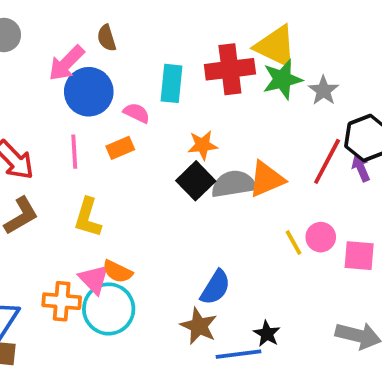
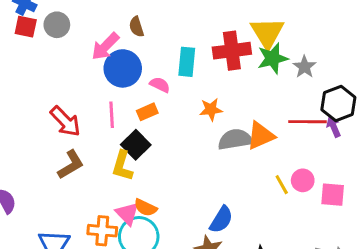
yellow triangle: (276, 46) -> (267, 33), turned 33
red line: (327, 161) -> (307, 122), turned 63
black square: (196, 181) -> (136, 145), moved

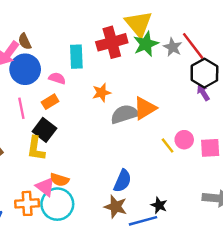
brown semicircle: (136, 27) -> (25, 41), moved
red line: (307, 122) -> (193, 46), moved, turned 60

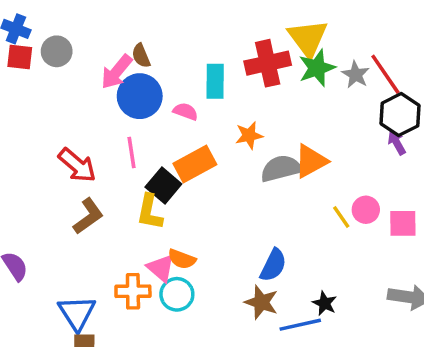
orange rectangle: (50, 102) -> (195, 164), moved, size x1.6
cyan circle: (57, 204) -> (177, 294), size x0.7

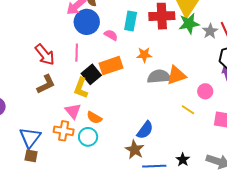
pink circle: (366, 210) -> (205, 91), moved
yellow line: (341, 217) -> (188, 110), turned -32
pink triangle: (161, 268) -> (73, 111), moved
black star: (325, 303) -> (183, 160), moved

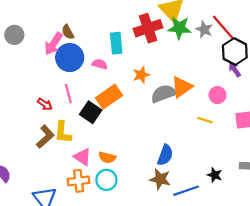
green star: (189, 24) -> (179, 28), turned 30
red arrow: (45, 55) -> (45, 104), moved, size x0.6
yellow L-shape: (81, 88) -> (63, 132), moved

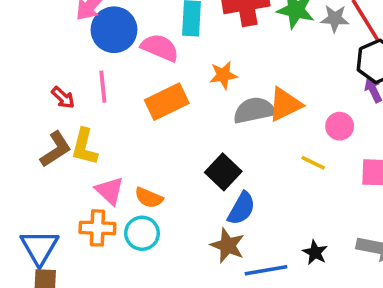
gray star: (204, 29) -> (335, 19), turned -30
pink semicircle: (100, 64) -> (160, 48), size x1.5
black square: (91, 112) -> (223, 172), moved

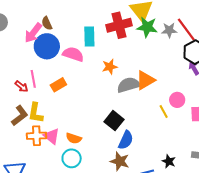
pink line: (103, 87) -> (33, 79), moved
orange rectangle: (167, 102) -> (58, 85), moved, size x0.7
pink circle: (340, 126) -> (177, 100), moved
yellow line: (313, 163) -> (164, 111), turned 40
orange cross: (97, 228) -> (37, 136), moved

